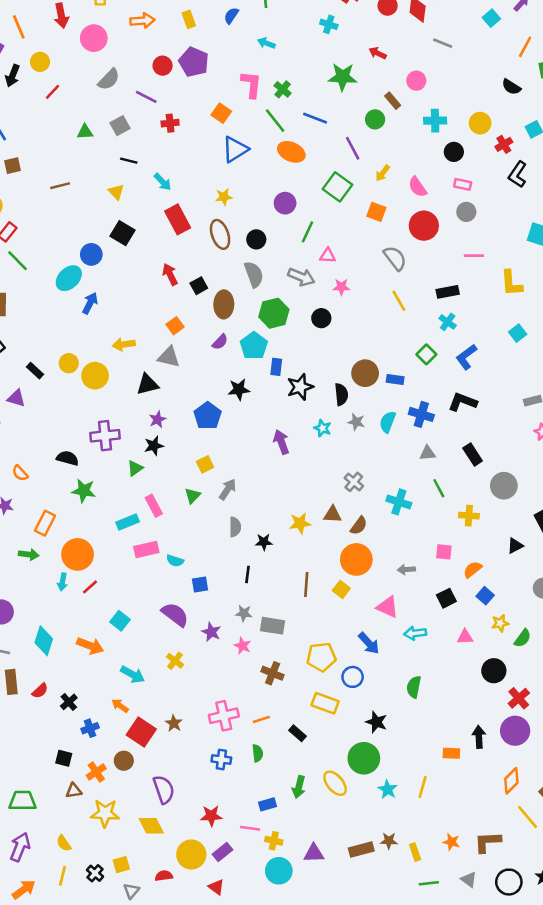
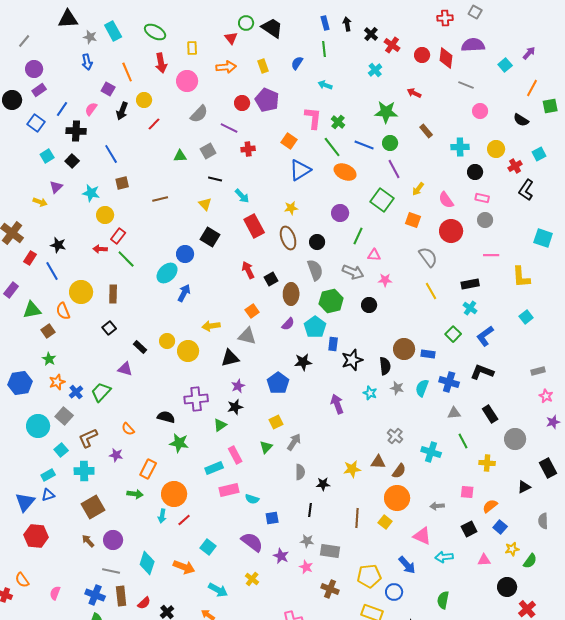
cyan cross: (329, 24) -> (375, 70), turned 32
pink circle: (416, 81) -> (480, 111), moved
green circle: (375, 119) -> (390, 143), moved

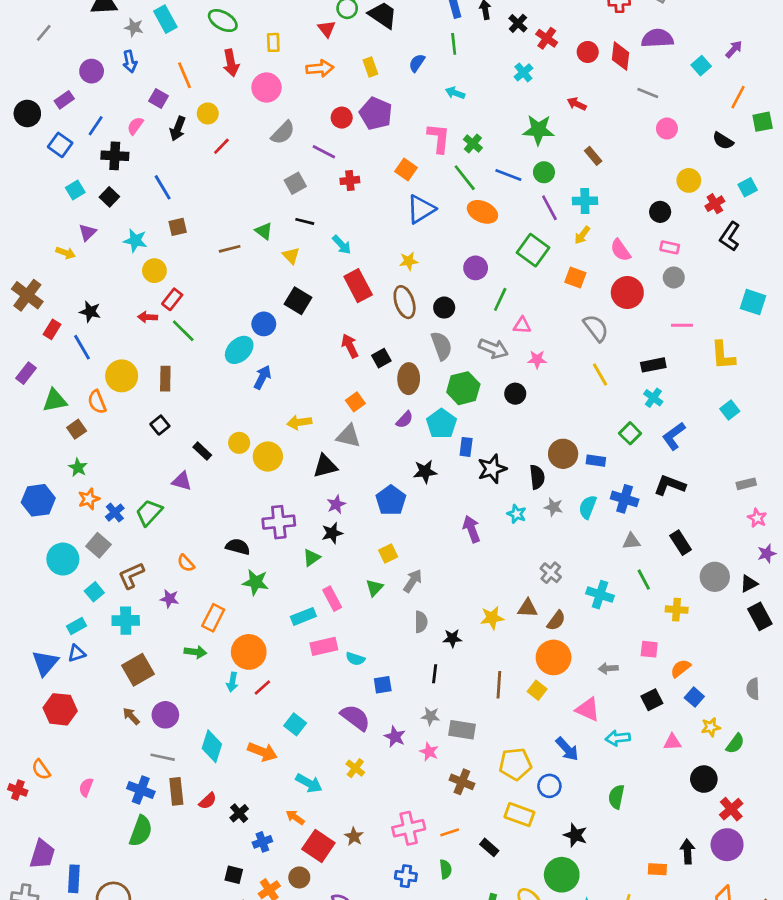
purple circle: (34, 69) -> (92, 71), moved
cyan cross: (460, 147) -> (585, 201), moved
green triangle: (180, 156) -> (264, 231), moved, turned 40
black triangle: (524, 487) -> (749, 584), moved

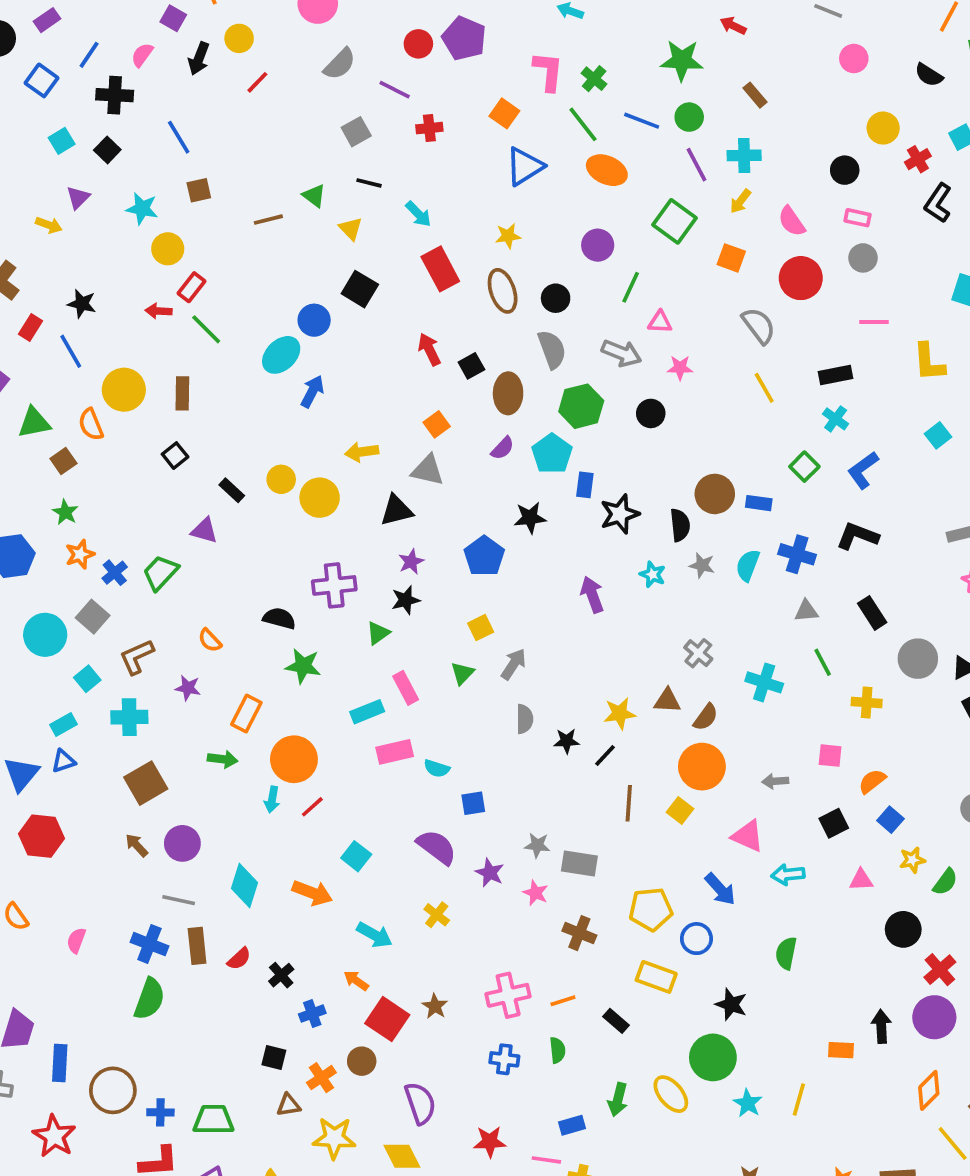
black line: (435, 674) -> (605, 756), moved, turned 36

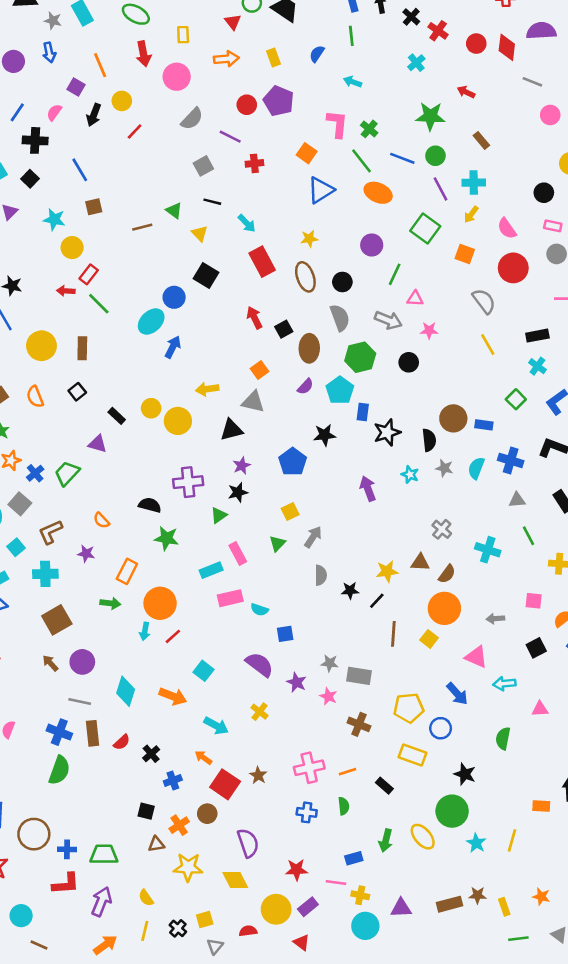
orange semicircle: (91, 424) -> (35, 397), moved
pink triangle: (861, 880) -> (540, 709), moved

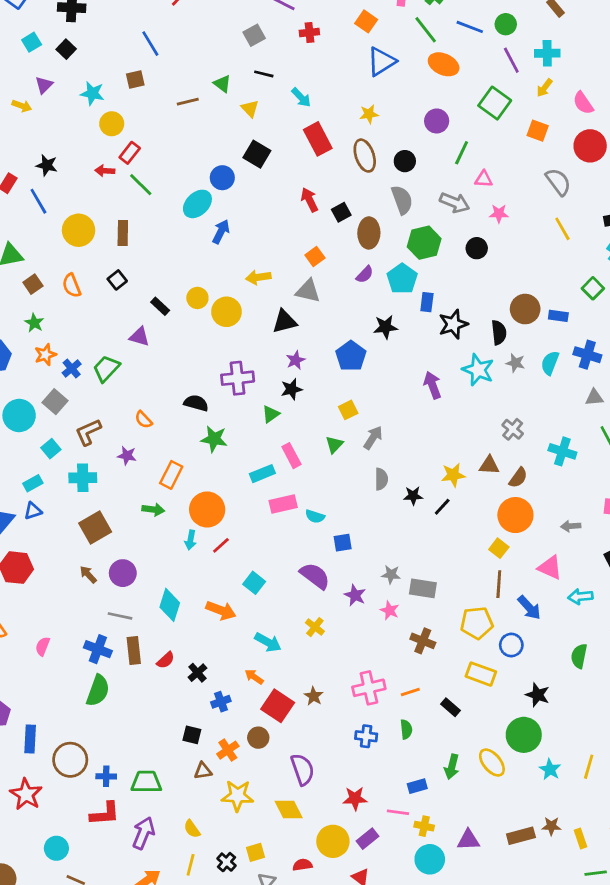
blue line: (80, 170) -> (150, 44), moved
cyan star: (410, 475) -> (478, 370), size x1.6
brown line: (393, 634) -> (499, 584), moved

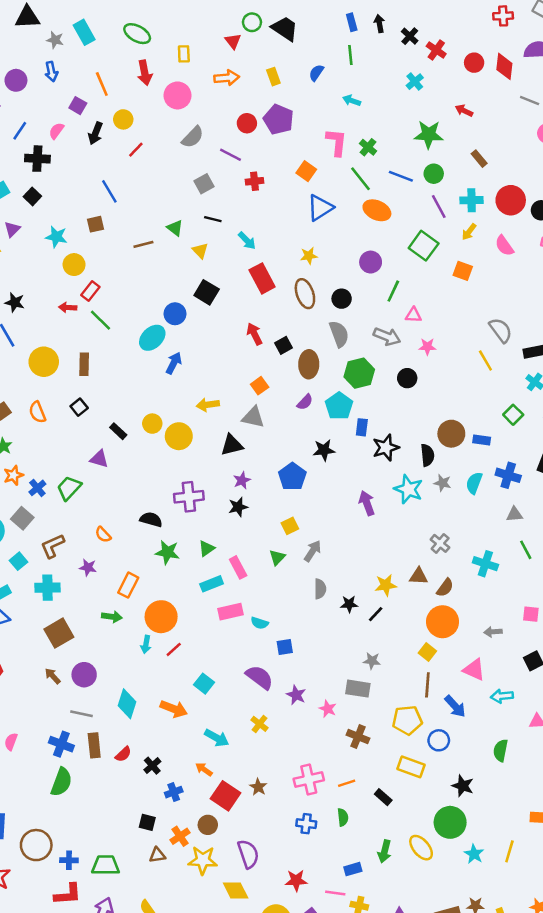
red circle: (590, 146) -> (511, 200), moved
gray semicircle: (558, 182) -> (501, 330), moved
green triangle: (271, 414) -> (207, 549), moved
gray star: (391, 574) -> (372, 661), moved
yellow star: (238, 796) -> (203, 860), moved

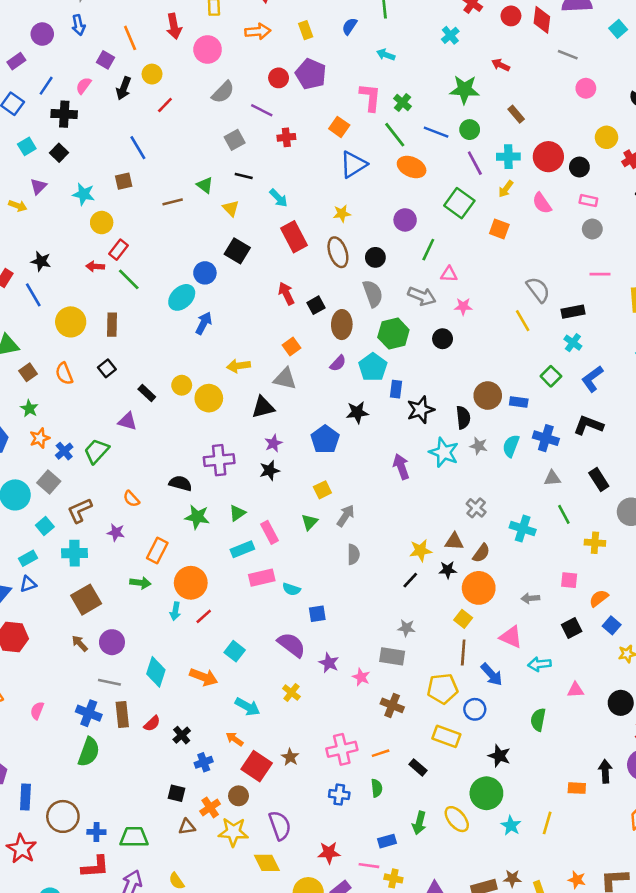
black star: (349, 604) -> (448, 570), moved

